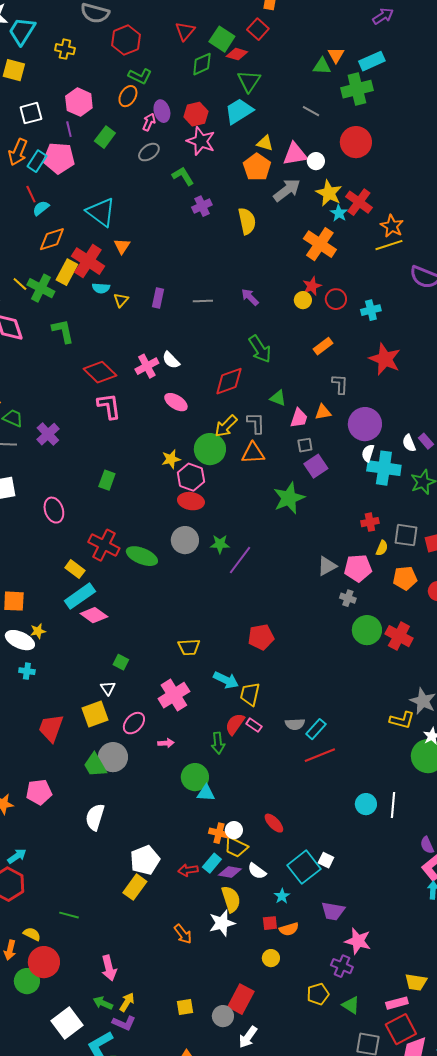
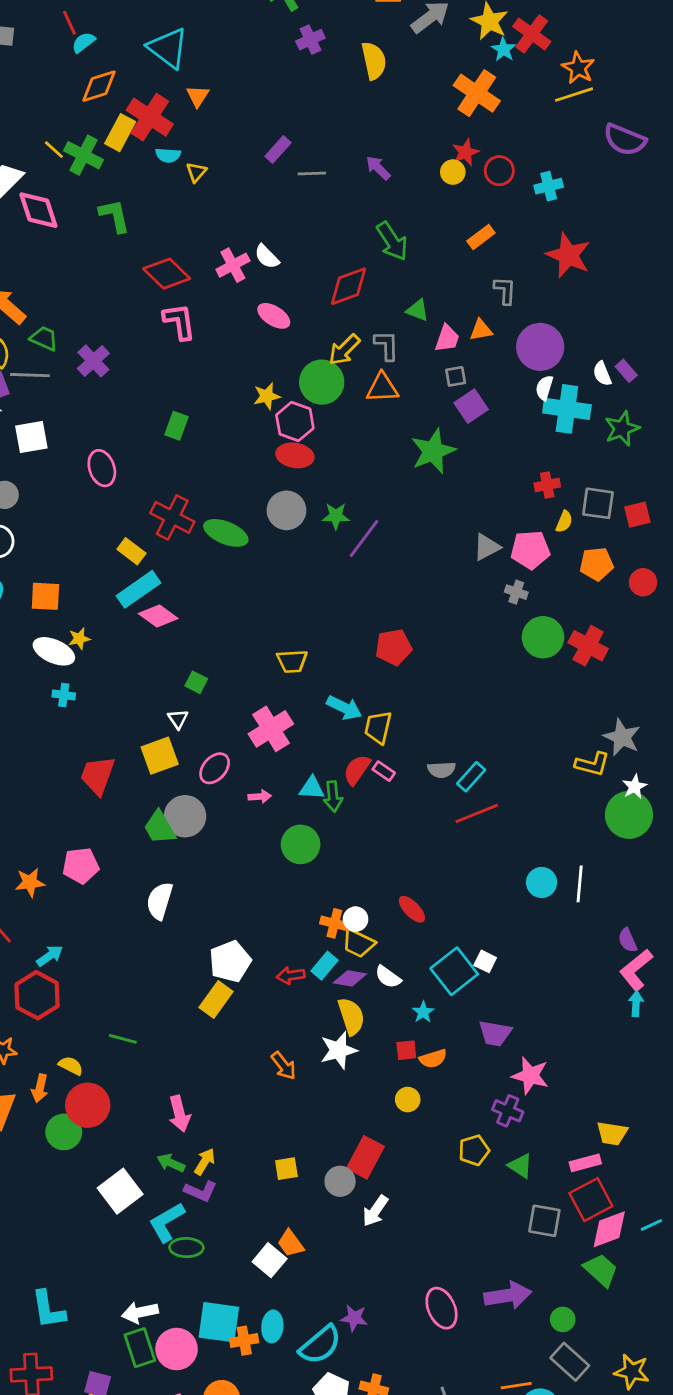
purple rectangle: (158, 298) -> (278, 150), moved, turned 30
cyan triangle: (206, 793) -> (312, 788), moved

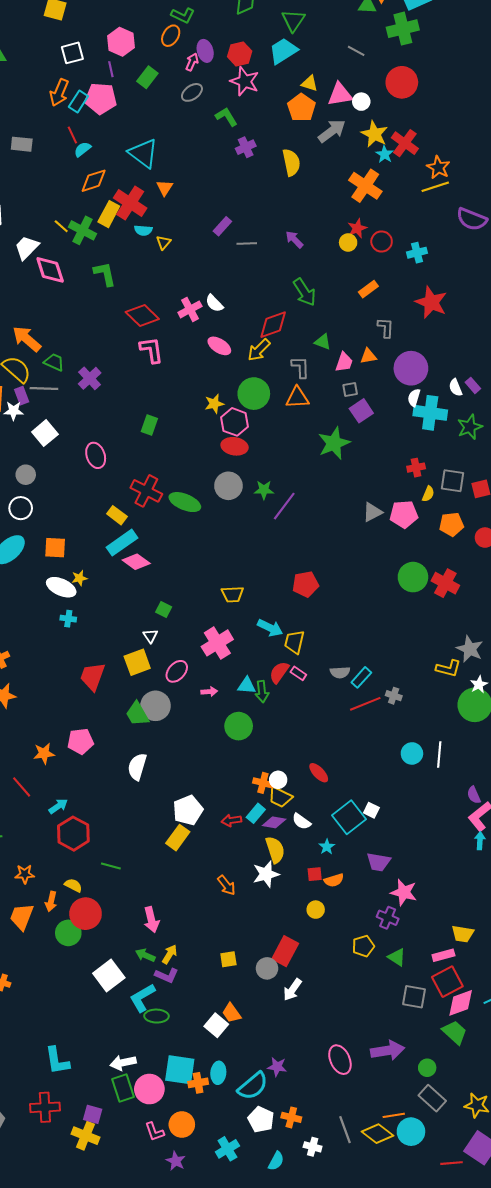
yellow arrow: (344, 350) -> (259, 350), moved
white square: (31, 437) -> (45, 433), turned -30
gray cross: (516, 592) -> (394, 696), moved
red hexagon: (37, 995) -> (73, 834), moved

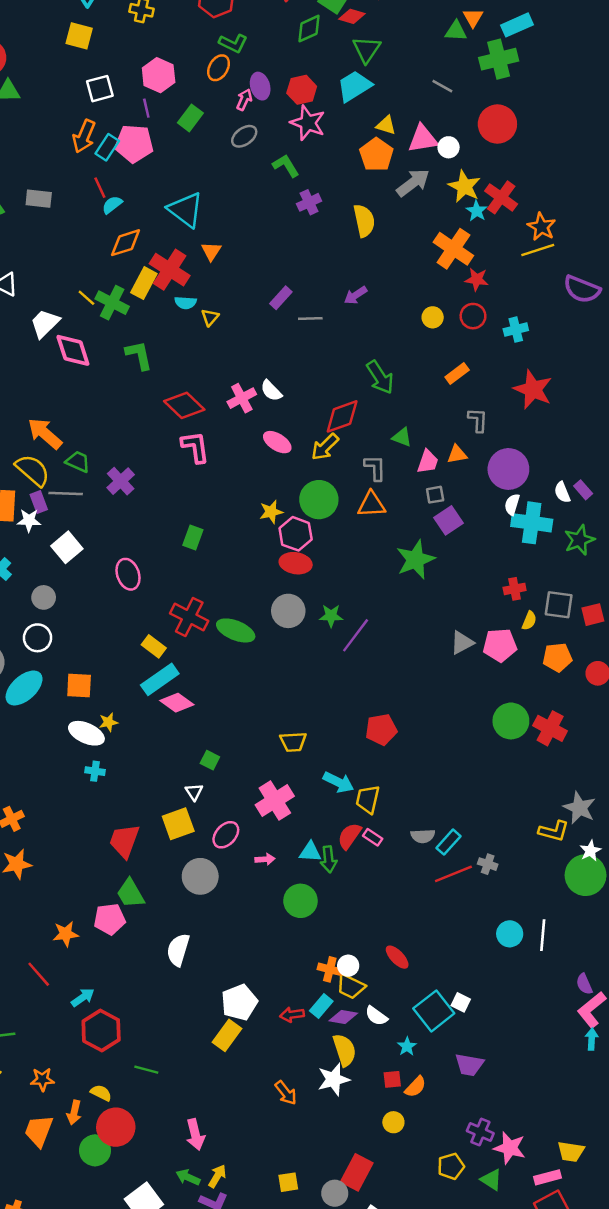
red star: (357, 228) -> (477, 279), moved, turned 30
purple arrow: (294, 239) -> (356, 295), moved, turned -78
green trapezoid: (137, 714) -> (130, 893), moved
orange semicircle: (334, 880) -> (415, 1087), turned -30
pink star: (404, 892) -> (510, 1148), moved

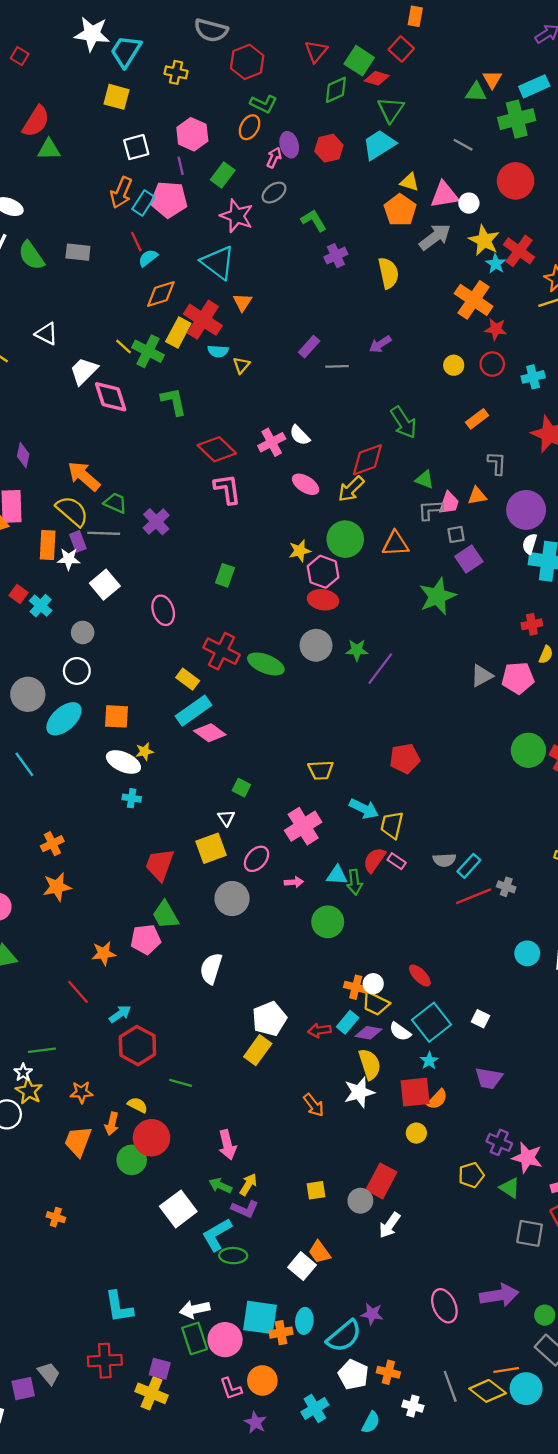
pink star: (308, 123) -> (237, 216), moved
gray L-shape: (375, 468) -> (430, 510), moved, turned -92
cyan square: (434, 1011) -> (432, 1022), moved
red square: (392, 1079) -> (415, 1092), size x1.8

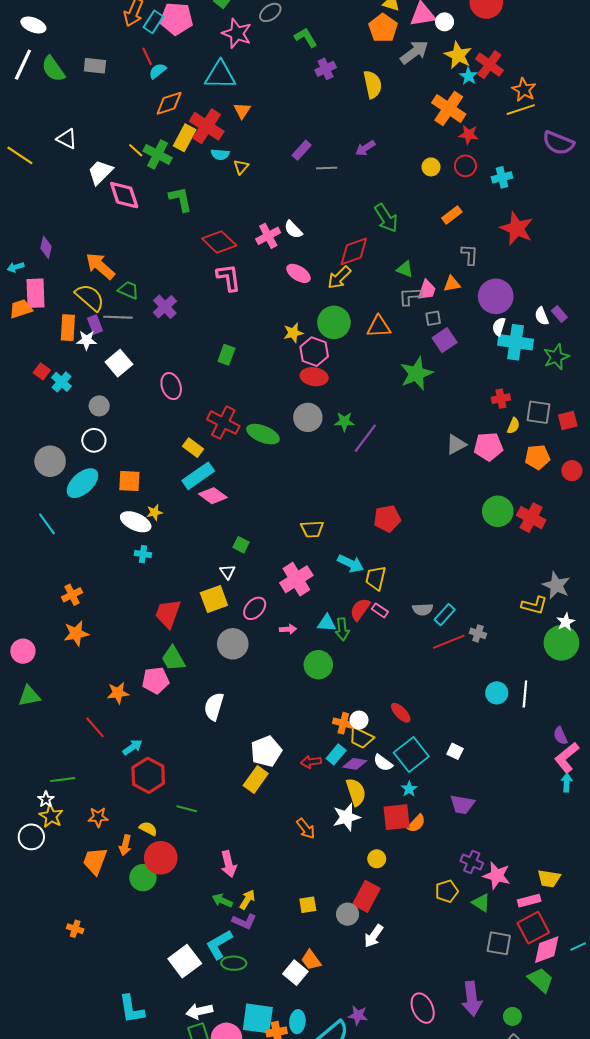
cyan triangle: (218, 263) -> (220, 75), turned -36
yellow circle: (416, 1133) -> (377, 859), moved
white square: (178, 1209) -> (185, 961), moved
purple arrow: (499, 1295) -> (472, 999), turned 92

